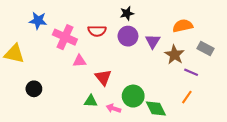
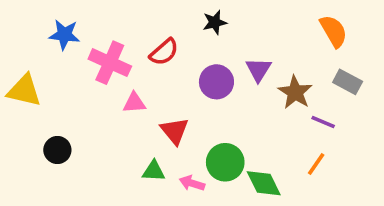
orange semicircle: (183, 26) -> (334, 31), moved, turned 72
red semicircle: (97, 31) -> (164, 52), turned -42
purple circle: (128, 36) -> (216, 82), moved

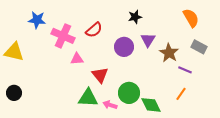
black star: (215, 22) -> (135, 17), moved
black circle: (57, 150) -> (14, 93), moved
green triangle: (154, 171) -> (88, 98), size x1.5

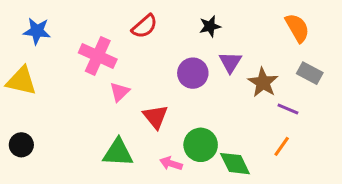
blue star: (37, 20) -> (37, 31), moved
red semicircle: (94, 30) -> (144, 26), moved
pink triangle: (77, 59) -> (120, 92), turned -40
green triangle: (88, 98) -> (118, 153), moved

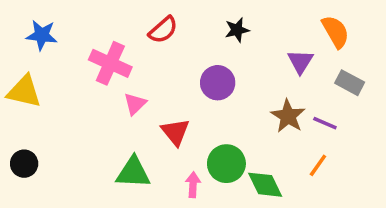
purple triangle: (230, 62) -> (300, 62), moved
brown star: (263, 82) -> (288, 116), moved
pink arrow: (171, 164) -> (193, 185), turned 75

